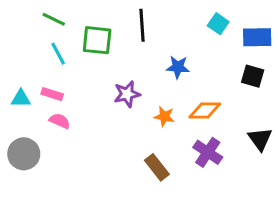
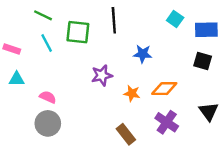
pink rectangle: (52, 94) -> (12, 49), moved
gray circle: (24, 154) -> (48, 123), moved

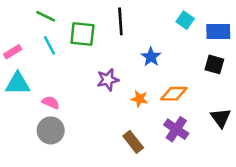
pink rectangle: (12, 49) -> (13, 52), turned -49
blue star: (143, 54) -> (151, 57), turned 30
cyan triangle: (17, 79) -> (18, 84), size x1.5

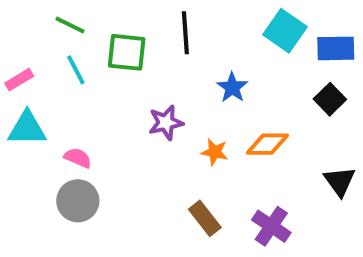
cyan square: (185, 20) -> (285, 31), size x1.5
black square: (214, 64) -> (330, 99), turned 30
purple cross: (176, 129) -> (271, 226), moved

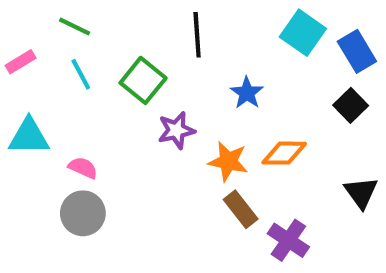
blue rectangle: (336, 48) -> (357, 51), turned 60
green square: (127, 52) -> (143, 80), moved, turned 33
pink rectangle: (19, 80) -> (21, 62), moved
orange star: (215, 152) -> (228, 161), size x1.4
brown rectangle: (205, 218) -> (241, 209), moved

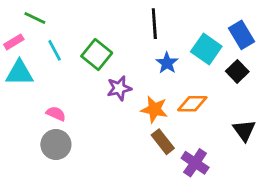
green line: (75, 26) -> (35, 18), moved
cyan square: (303, 33) -> (206, 49), moved
black line: (197, 35) -> (154, 24), moved
cyan triangle: (29, 136) -> (19, 73), moved

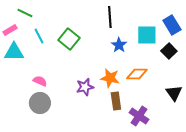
cyan square: (206, 49) -> (147, 35), turned -35
purple star: (119, 88) -> (85, 87), moved
brown rectangle: (163, 142) -> (116, 101), turned 30

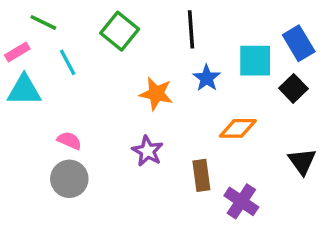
green square: (69, 39) -> (120, 31), moved
orange star: (110, 78) -> (156, 94), moved
purple star: (85, 87) -> (148, 151), turned -30

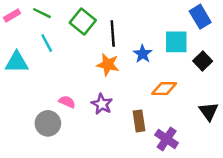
green line: (43, 22) -> (42, 13), moved
black line: (191, 29) -> (113, 33), moved
blue rectangle: (299, 43) -> (200, 17), moved
pink rectangle: (17, 52) -> (12, 15), moved
pink semicircle: (69, 141) -> (67, 102), moved

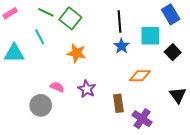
green line: (42, 13) -> (46, 12), moved
black line: (113, 33) -> (120, 21), moved
orange star: (108, 65) -> (77, 53), moved

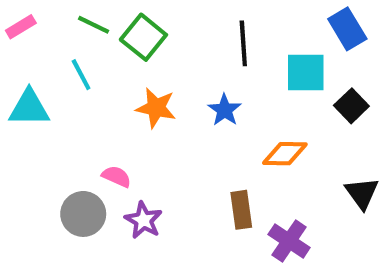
blue star: (122, 46) -> (225, 110), moved
purple star: (87, 89) -> (143, 220), moved

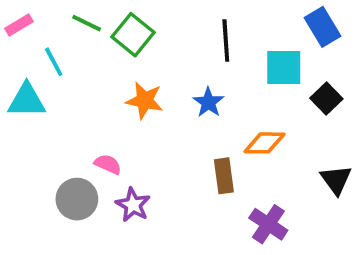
cyan line: (81, 75) -> (54, 62), moved
brown rectangle: (241, 210) -> (224, 176), moved

